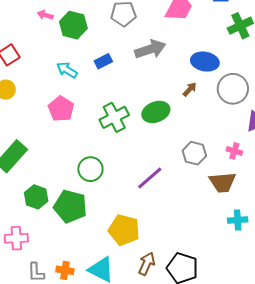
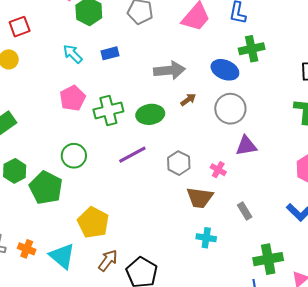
gray arrow: (150, 49) -> (169, 70), moved
blue ellipse: (205, 62) -> (225, 70), moved
pink pentagon: (61, 109) -> (73, 98), moved
purple line: (150, 178) -> (132, 155), moved

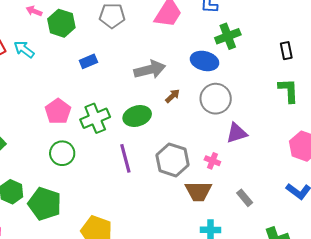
cyan arrow: (73, 54) -> (24, 49), moved
purple line: (132, 155) -> (125, 158), turned -68
green circle: (74, 156) -> (62, 153), moved
gray hexagon: (179, 163) -> (172, 160), size x1.4

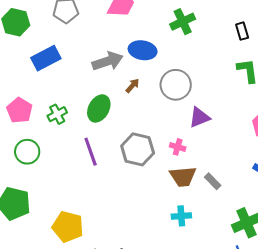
blue rectangle: (88, 61) -> (46, 58), size x1.6
blue ellipse: (205, 61) -> (143, 50), moved
green ellipse: (137, 116) -> (99, 108), turned -40
green cross: (95, 118) -> (57, 114), size x0.7
brown trapezoid: (198, 191) -> (183, 177), moved

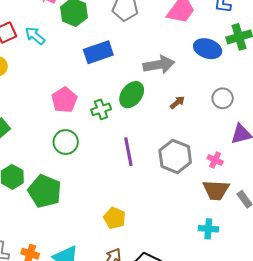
blue ellipse: (143, 50) -> (208, 49), moved
gray circle: (176, 85) -> (223, 98), size x0.7
brown arrow: (132, 86) -> (177, 102), moved
green ellipse: (99, 108) -> (132, 95), moved
yellow pentagon: (68, 227) -> (115, 218), moved, size x0.7

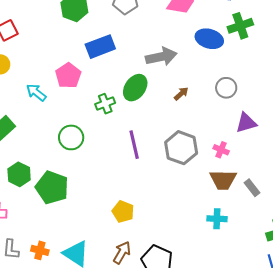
cyan arrow: (35, 36) -> (36, 92), moved
pink pentagon: (64, 100) -> (68, 75), moved

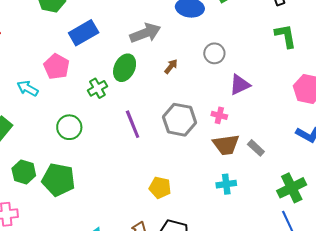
yellow pentagon: (123, 212) -> (160, 188), moved

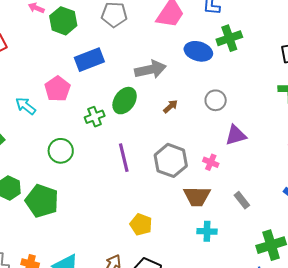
brown trapezoid: (226, 145) -> (197, 196), moved

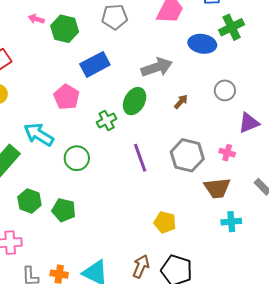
cyan arrow: (26, 106) -> (39, 134), moved, size x1.4
green pentagon: (42, 201) -> (64, 210), size x0.7

